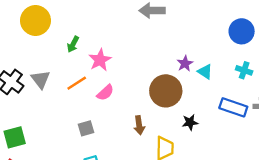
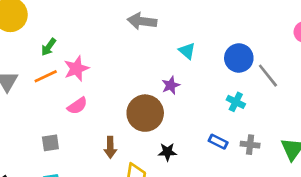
cyan triangle: (205, 72) -> (187, 51), moved
orange line: (77, 83) -> (46, 76), moved
blue rectangle: (233, 107) -> (218, 142), size x0.6

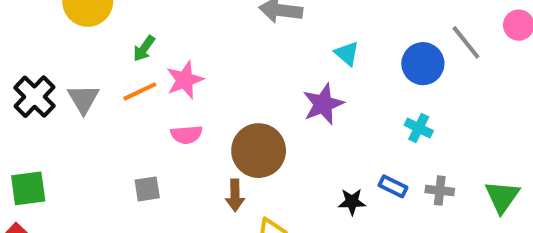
gray line: (268, 76) -> (466, 42), moved
purple star: (171, 85) -> (323, 104), size x1.5
pink semicircle: (77, 106) -> (186, 135), turned 30
brown circle: (145, 113) -> (259, 151), moved
black star: (167, 152) -> (352, 202), moved

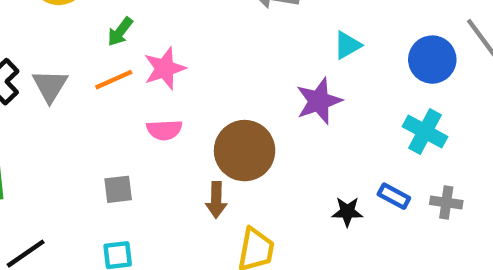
cyan triangle: (347, 53) -> (347, 45), turned 48
cyan cross: (419, 128) -> (425, 132), size x1.4

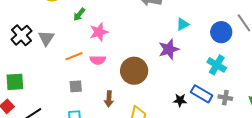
orange line: (114, 80) -> (74, 56), moved
blue rectangle: (394, 196) -> (202, 94), size x1.5
brown arrow: (216, 200) -> (109, 99), moved

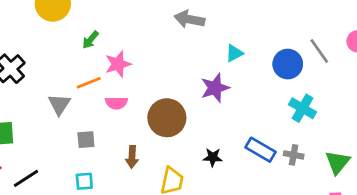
gray triangle: (46, 38) -> (59, 104), moved
orange line: (74, 56) -> (89, 83), moved
cyan cross: (217, 65) -> (303, 108), moved
black star: (180, 100) -> (213, 157), moved

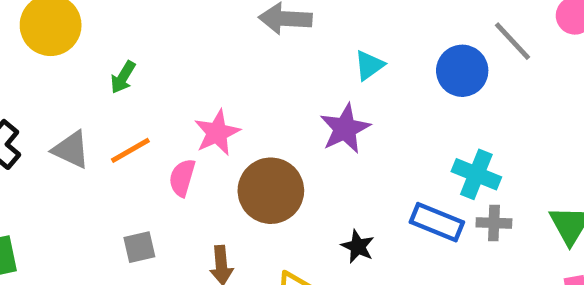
pink star: (118, 64) -> (217, 133), moved
pink semicircle: (116, 103) -> (182, 178), turned 115
gray triangle: (59, 104) -> (71, 150), moved, turned -30
cyan cross: (303, 108) -> (476, 174), moved
black star: (213, 157) -> (358, 247), turned 30

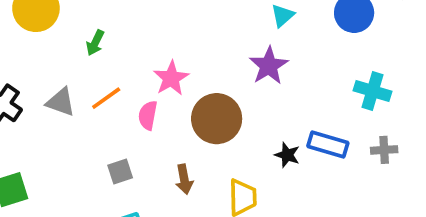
blue rectangle: (437, 222) -> (328, 145), moved
gray cross: (494, 223) -> (384, 150), moved

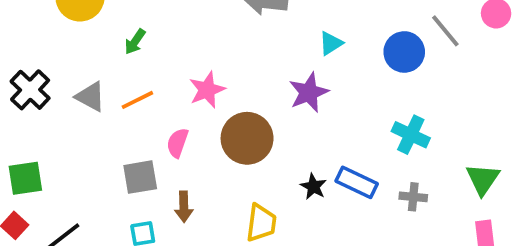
pink semicircle: (148, 115) -> (177, 143), moved
gray square: (120, 172) -> (140, 177), size x1.4
brown arrow: (184, 179) -> (184, 207), moved

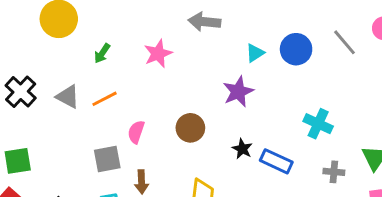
blue circle: (404, 52) -> (296, 49), moved
pink star: (207, 90) -> (158, 54), moved
brown circle: (247, 138) -> (190, 128), size x0.7
black star: (313, 187) -> (242, 149), moved
gray cross: (413, 197) -> (334, 172), moved

